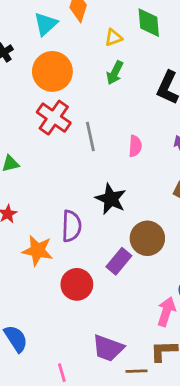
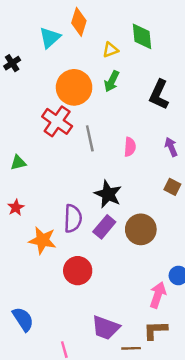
orange circle: (52, 71) -> (74, 87), moved
purple rectangle: (119, 261) -> (104, 227), moved

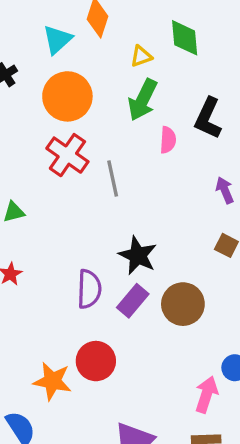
green arrow: (112, 81) -> (143, 100), size x1.4
orange circle: (74, 87) -> (67, 96), moved
pink semicircle: (130, 147) -> (168, 140), moved
orange star: (42, 240) -> (52, 381), moved

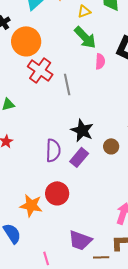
orange circle: (67, 96) -> (26, 41), moved
green arrow: (143, 100) -> (85, 37), turned -70
brown circle: (183, 304) -> (111, 146), moved, size x0.6

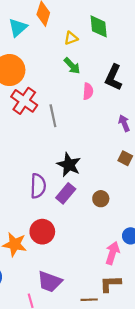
green arrow: (85, 37) -> (72, 66), size x0.7
brown circle: (111, 146) -> (101, 199), moved
purple trapezoid: (80, 240) -> (50, 282), moved

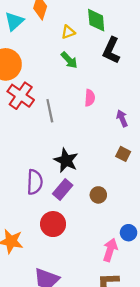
black L-shape: (114, 77) -> (111, 50), moved
pink semicircle: (88, 91) -> (90, 98), moved
red circle: (42, 232) -> (53, 224), moved

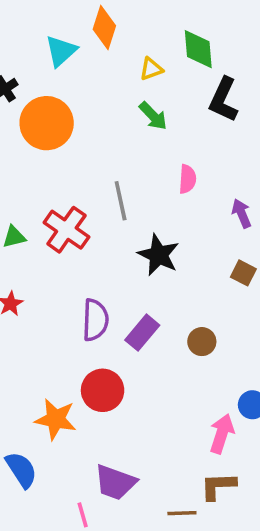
red cross: (21, 96) -> (66, 230), moved
black star: (66, 160) -> (159, 255), moved
red circle: (53, 224) -> (103, 390), moved

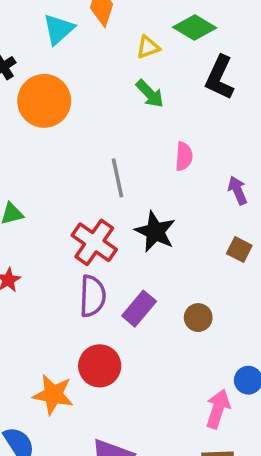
green diamond: (198, 49) -> (195, 27), turned -54
red cross: (66, 230) -> (94, 242), moved

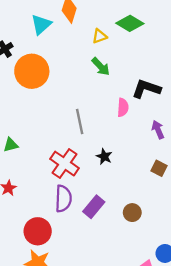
black L-shape: (220, 78) -> (146, 89), moved, turned 84
black star: (155, 232) -> (104, 157), size x0.6
red circle: (100, 366) -> (38, 231), moved

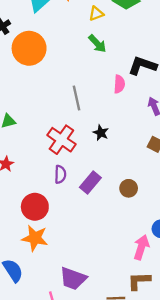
purple semicircle: (63, 199) -> (60, 174), size x0.7

